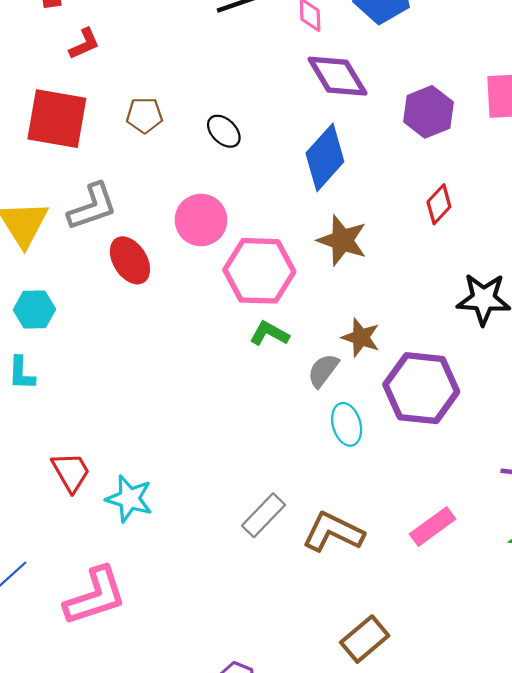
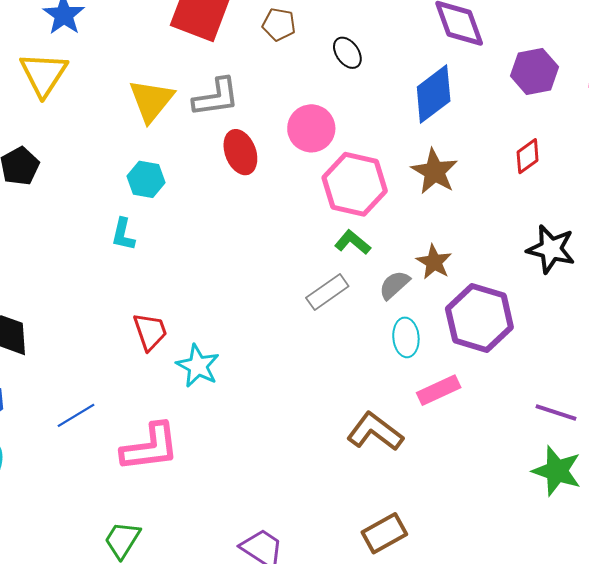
gray rectangle: (264, 515) -> (327, 292), moved
pink rectangle: (433, 526) -> (439, 390), moved

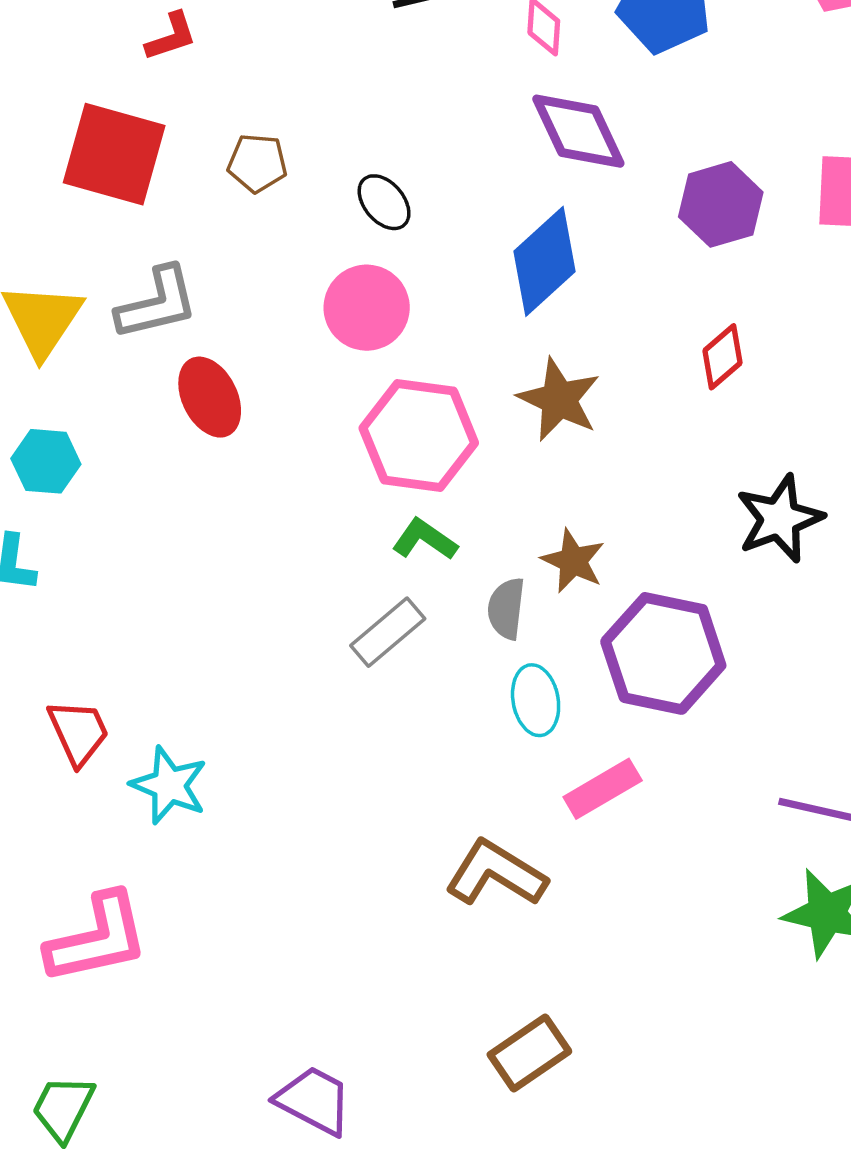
pink circle: (311, 128) -> (367, 308), moved
black star: (551, 249) -> (780, 519), turned -30
gray semicircle: (394, 285) -> (506, 608), turned -36

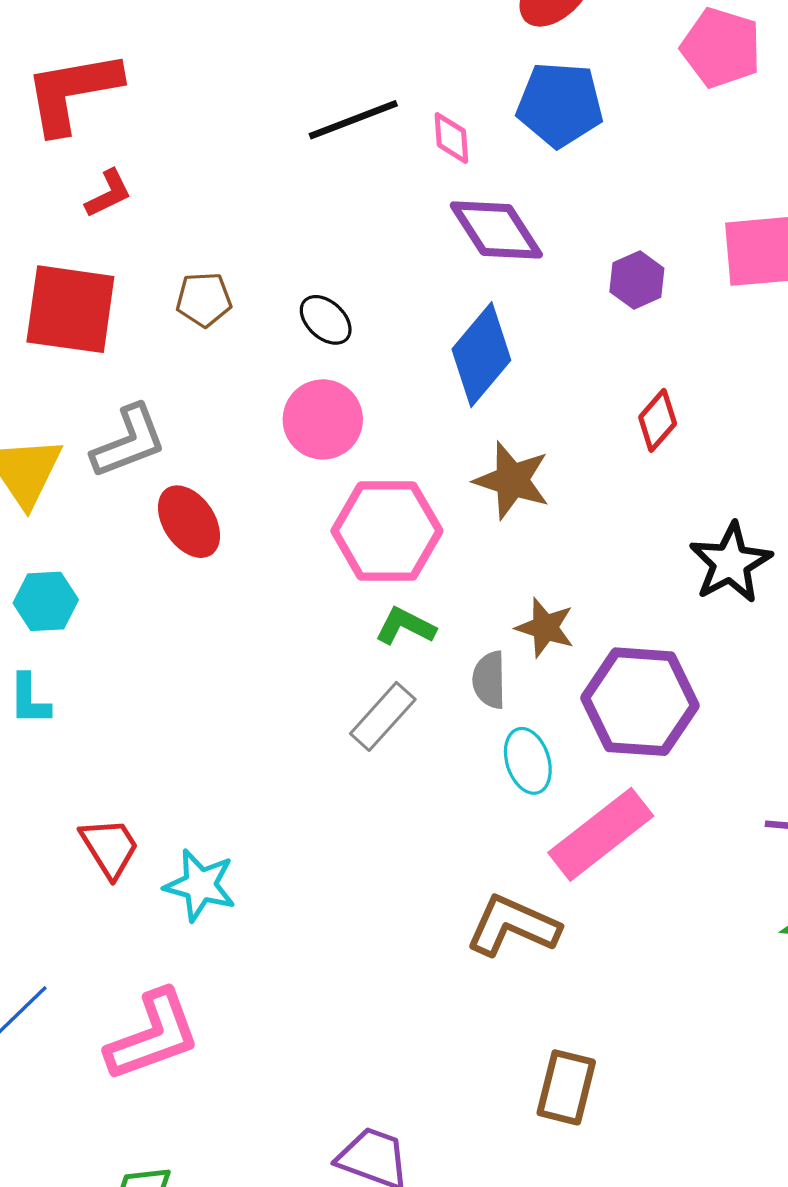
purple hexagon: (721, 204) -> (637, 280), size x0.7
pink rectangle: (603, 789) -> (601, 834), size x1.5
brown rectangle: (529, 1053) -> (566, 1087), turned -34

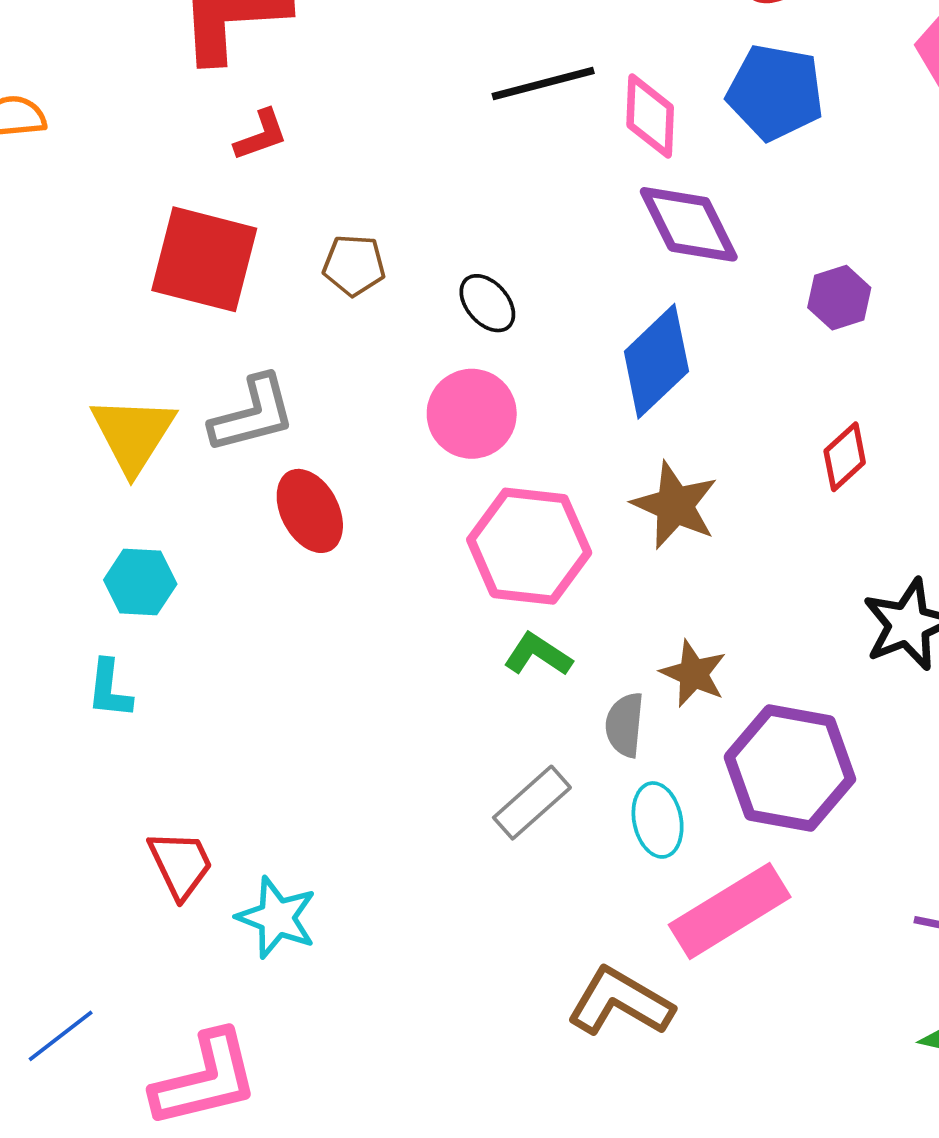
pink diamond: (451, 138) -> (650, 116), size x1.4
gray rectangle: (383, 716) -> (532, 803), moved

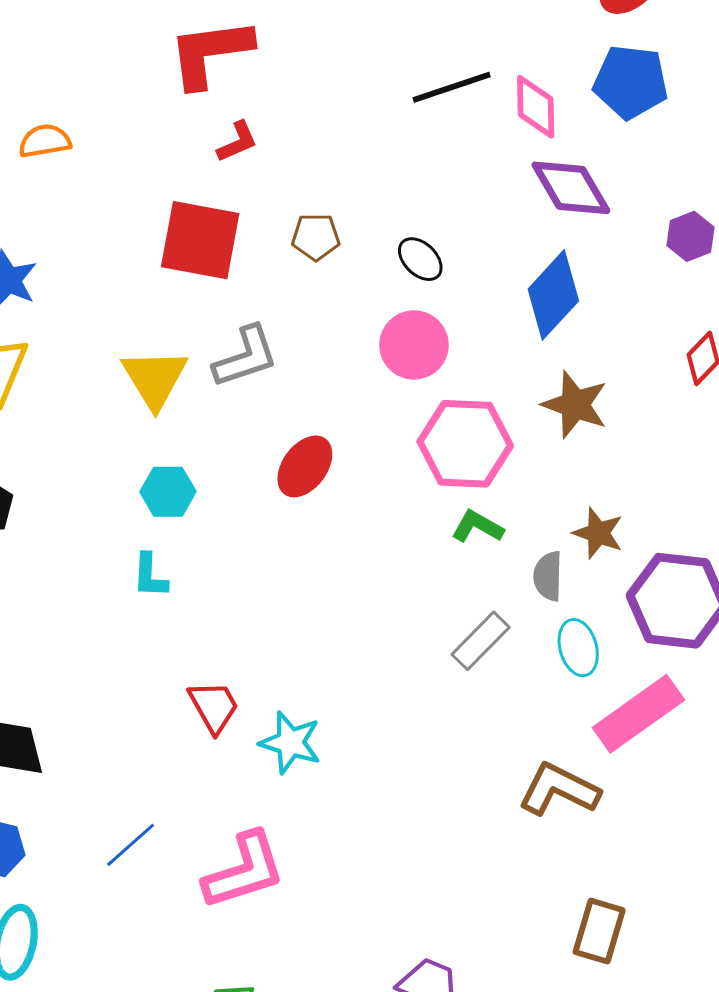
red ellipse: (310, 511) -> (305, 466), moved, turned 68

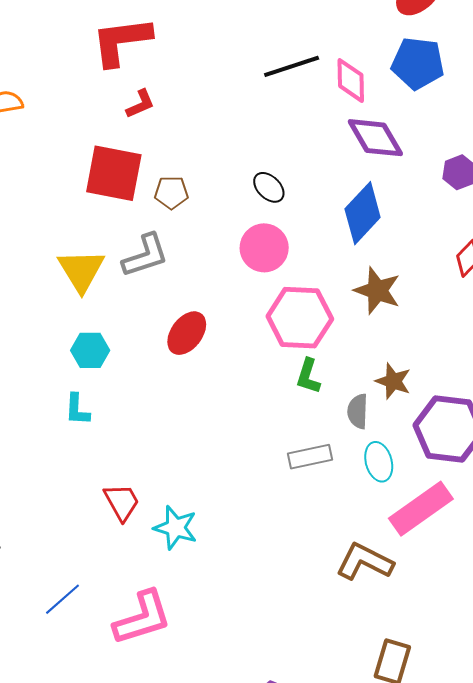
brown pentagon: (316, 237) -> (171, 192), moved
green L-shape: (478, 527) -> (308, 376), turned -102
gray rectangle: (481, 641) -> (310, 457), turned 33

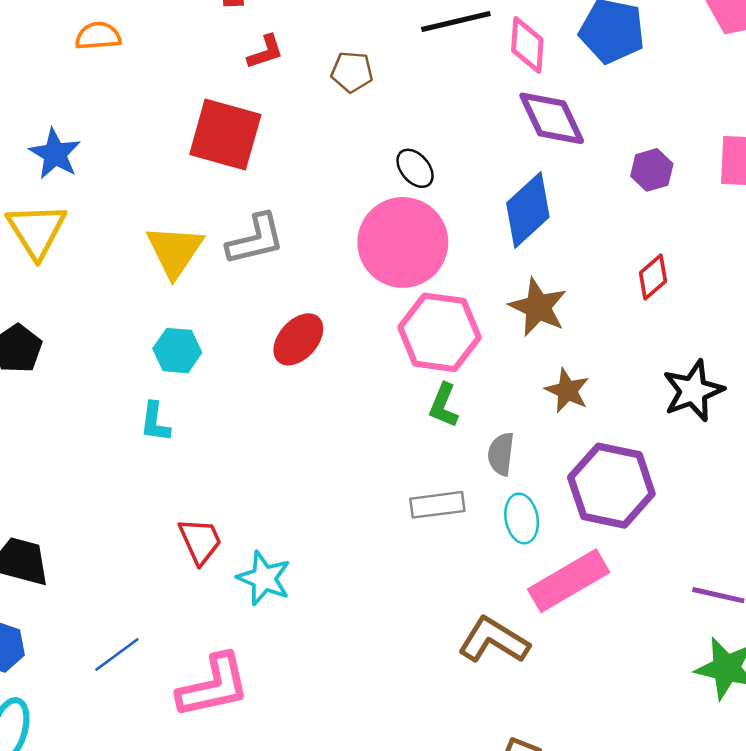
brown pentagon: (171, 192) -> (352, 72), moved
pink circle: (264, 248) -> (403, 242), size x1.5
brown star: (393, 381) -> (567, 391), moved

